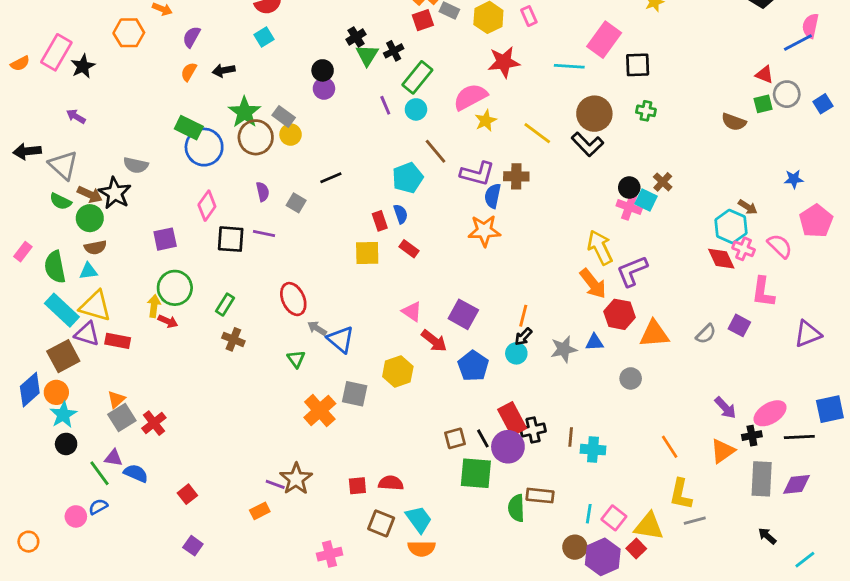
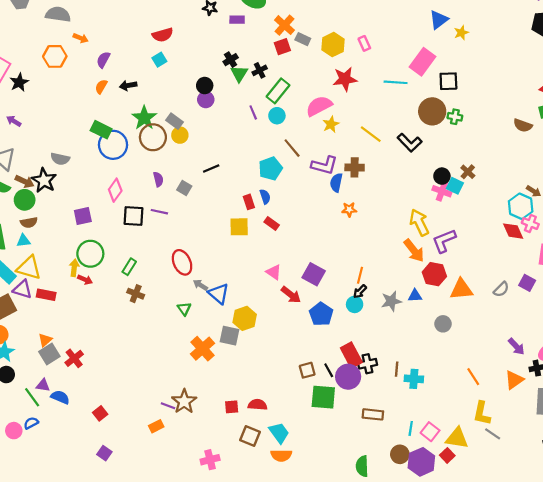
brown circle: (594, 114) -> (432, 111), moved
orange star: (484, 231) -> (349, 210), moved, size x0.6
yellow hexagon: (398, 371) -> (245, 318), moved
green semicircle: (516, 508) -> (362, 466), moved
gray line: (695, 521) -> (493, 434), turned 49

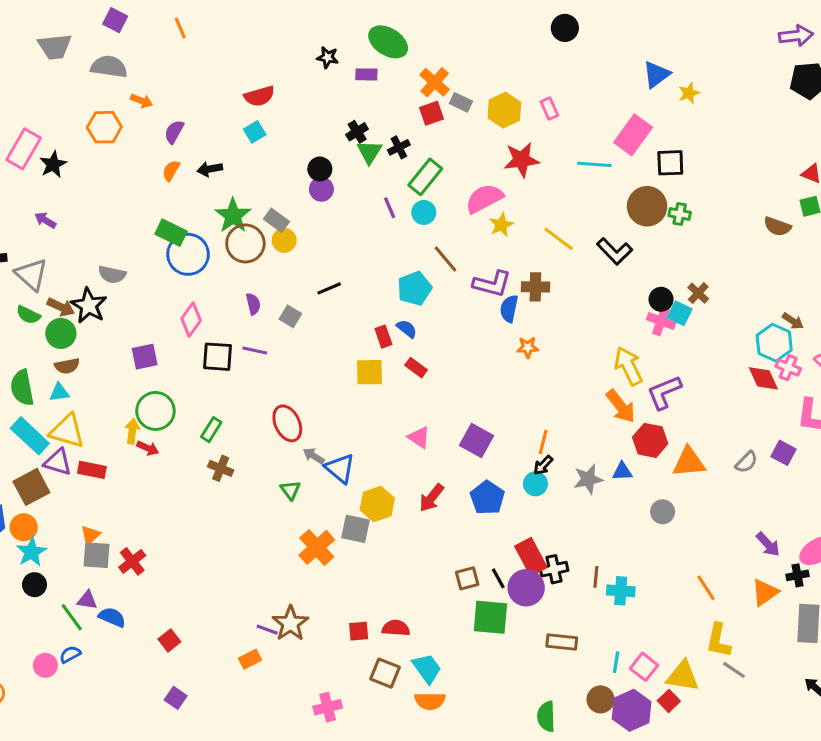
blue semicircle: (265, 197) -> (407, 329), turned -32
red arrow: (291, 295) -> (432, 498), moved, turned 90
gray square: (49, 354) -> (97, 555), turned 36

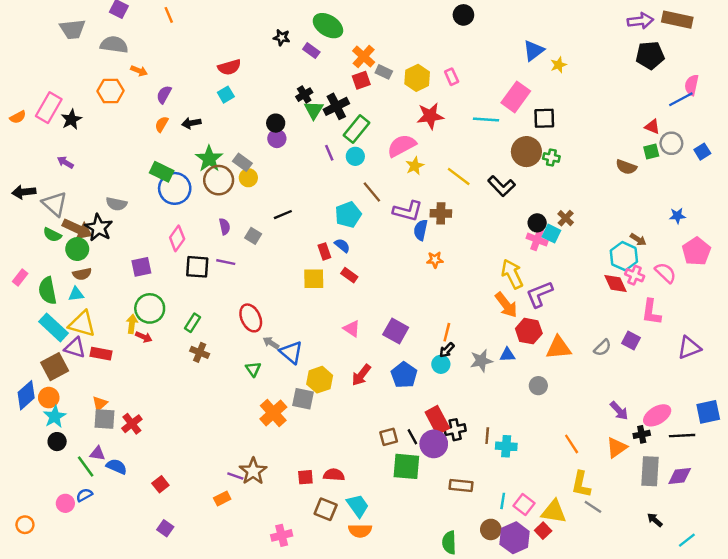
purple rectangle: (366, 74) -> (311, 51), turned 35
black cross: (399, 147) -> (336, 106), size x1.5
brown arrow: (61, 307) -> (77, 229), size x1.4

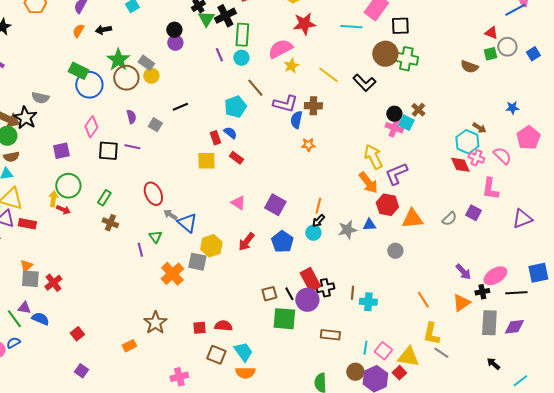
green rectangle: (356, 129) -> (242, 35), turned -35
green cross: (551, 158) -> (406, 59), size x1.6
purple line: (235, 476) -> (140, 250), moved, turned 56

